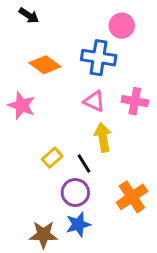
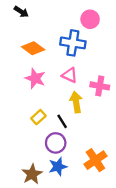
pink cross: (135, 101) -> (100, 86), moved
pink star: (22, 105) -> (35, 78), moved
orange cross: (132, 197) -> (95, 160), moved
brown star: (43, 235) -> (32, 174), turned -30

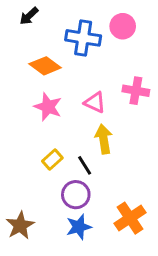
black arrow: (21, 12) -> (29, 16), turned 104
blue cross: (73, 43) -> (83, 38), moved
pink cross: (100, 86) -> (136, 91), moved
brown star: (32, 174) -> (20, 225), moved

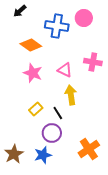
blue star: (79, 227) -> (43, 155), moved

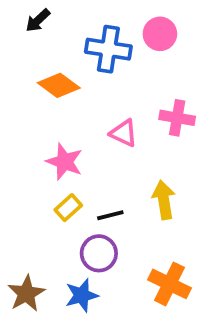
pink star: (33, 73) -> (64, 162), moved
yellow arrow: (71, 95) -> (164, 200), moved
black line: (58, 113) -> (110, 215), turned -72
orange cross: (89, 149) -> (169, 284), turned -30

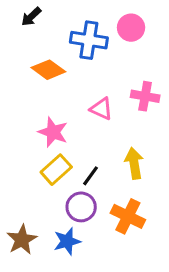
yellow rectangle: (68, 208) -> (56, 170), size x1.4
black line: (110, 215) -> (90, 176), turned -40
orange cross: (169, 284) -> (128, 216), moved

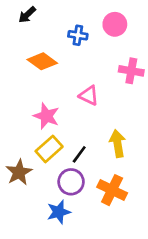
blue cross: (89, 40) -> (78, 35), size x0.6
pink cross: (145, 96) -> (131, 71), moved
brown star: (22, 240) -> (19, 172), moved

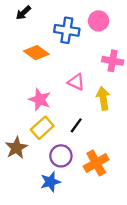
blue cross: (78, 35) -> (67, 30), size x1.5
yellow arrow: (118, 143) -> (103, 98), moved
black line: (79, 154) -> (76, 125), moved
orange cross: (112, 190) -> (96, 163), turned 35

